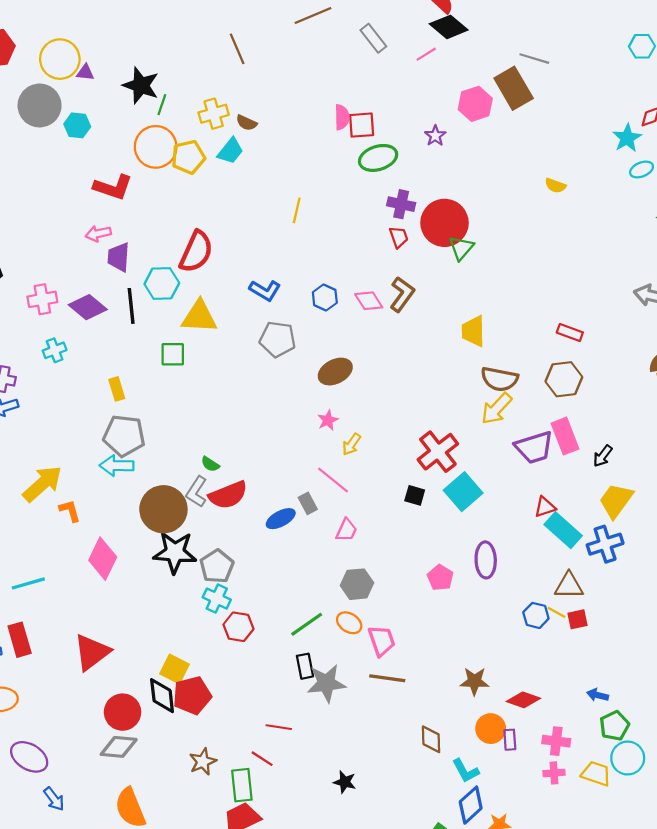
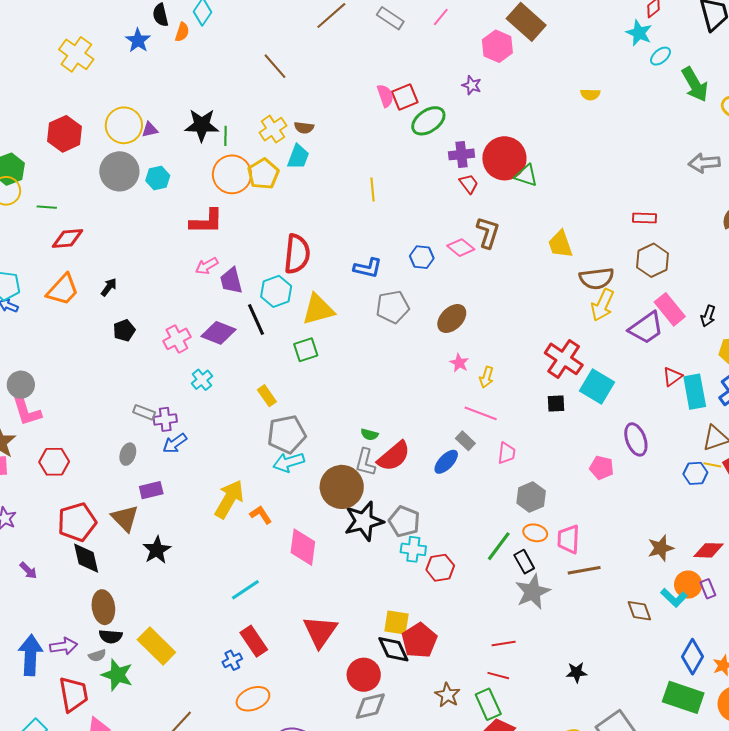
green triangle: (461, 248) -> (526, 175), turned -35
cyan rectangle: (563, 530) -> (695, 392), turned 56
pink trapezoid: (382, 641) -> (568, 539), turned -140
black rectangle: (305, 666) -> (524, 562), moved
cyan L-shape: (466, 771) -> (674, 598), moved

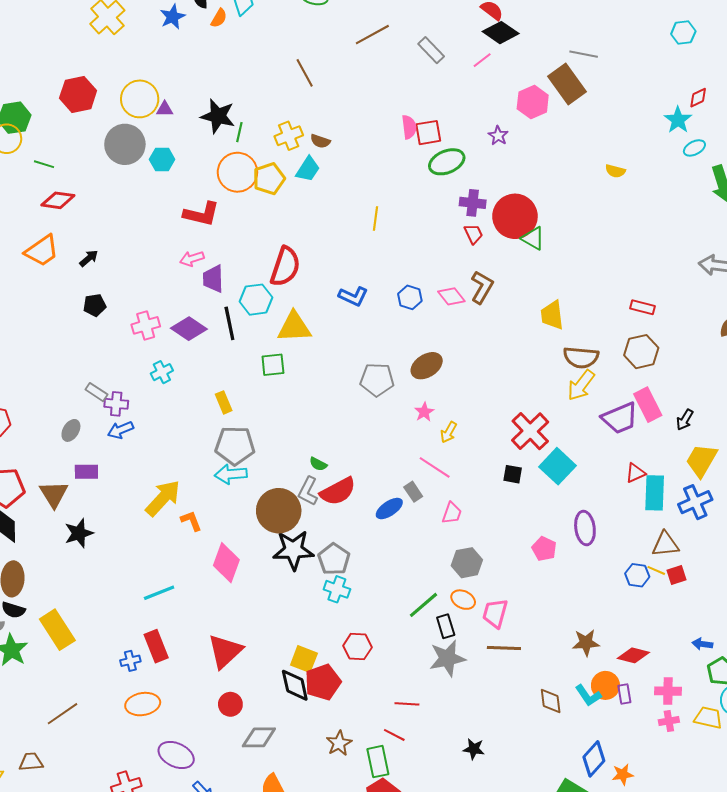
gray pentagon: (393, 307) -> (377, 380), moved
red hexagon: (440, 568) -> (357, 647), moved
red circle: (364, 675) -> (230, 704), moved, size x0.7

